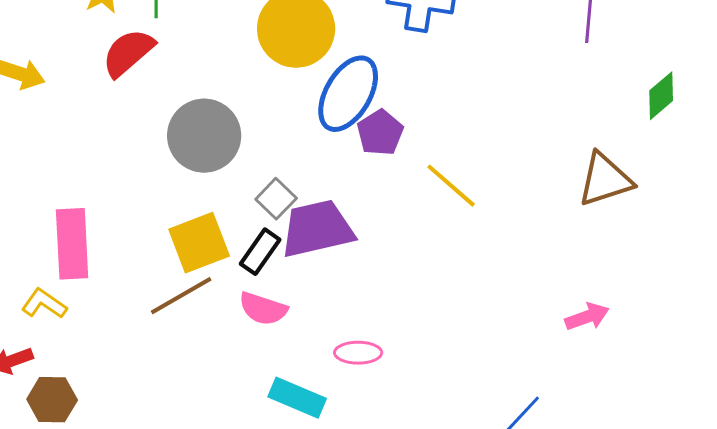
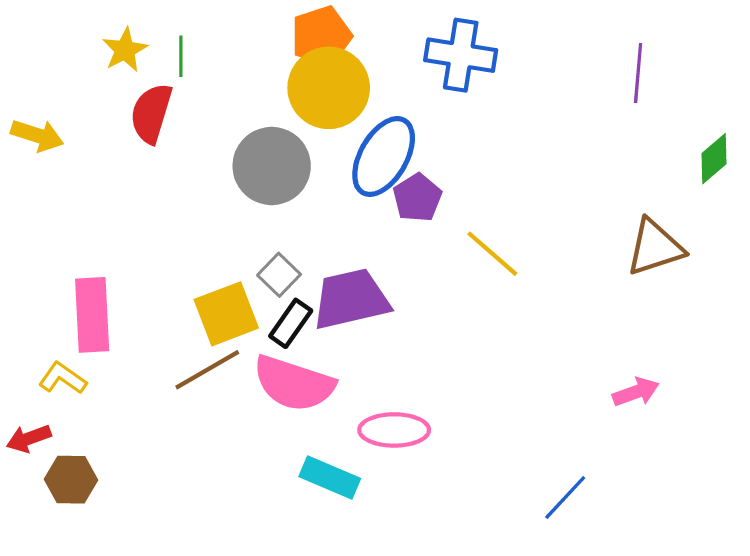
red semicircle: (128, 53) -> (151, 113), turned -32
gray circle: (204, 136) -> (272, 166), moved
gray square: (276, 199) -> (279, 275), moved
pink semicircle: (263, 309) -> (294, 384), size x1.6
pink ellipse: (358, 353) -> (394, 430), size x1.4

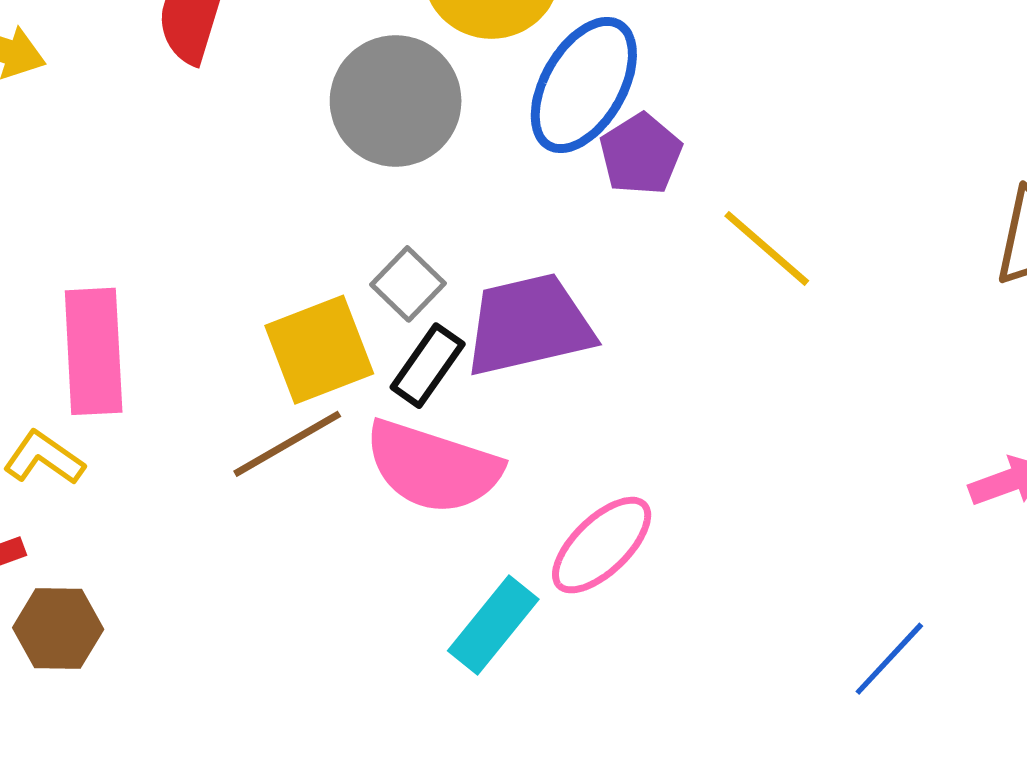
pink ellipse: (394, 430) -> (602, 545), turned -44
cyan rectangle: (330, 477) -> (493, 625), turned -74

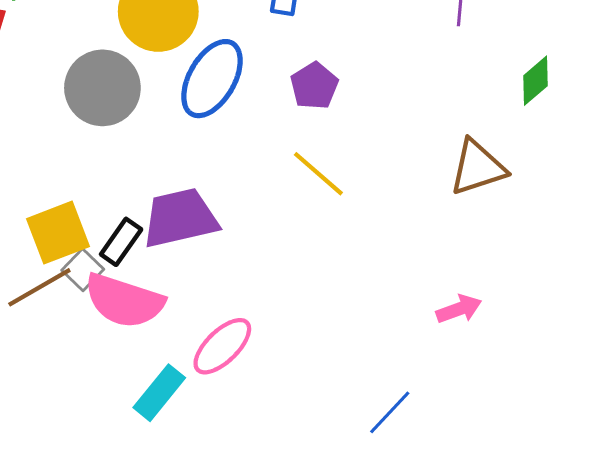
purple pentagon: (641, 154) -> (314, 86), moved
gray square: (408, 284) -> (83, 270), moved

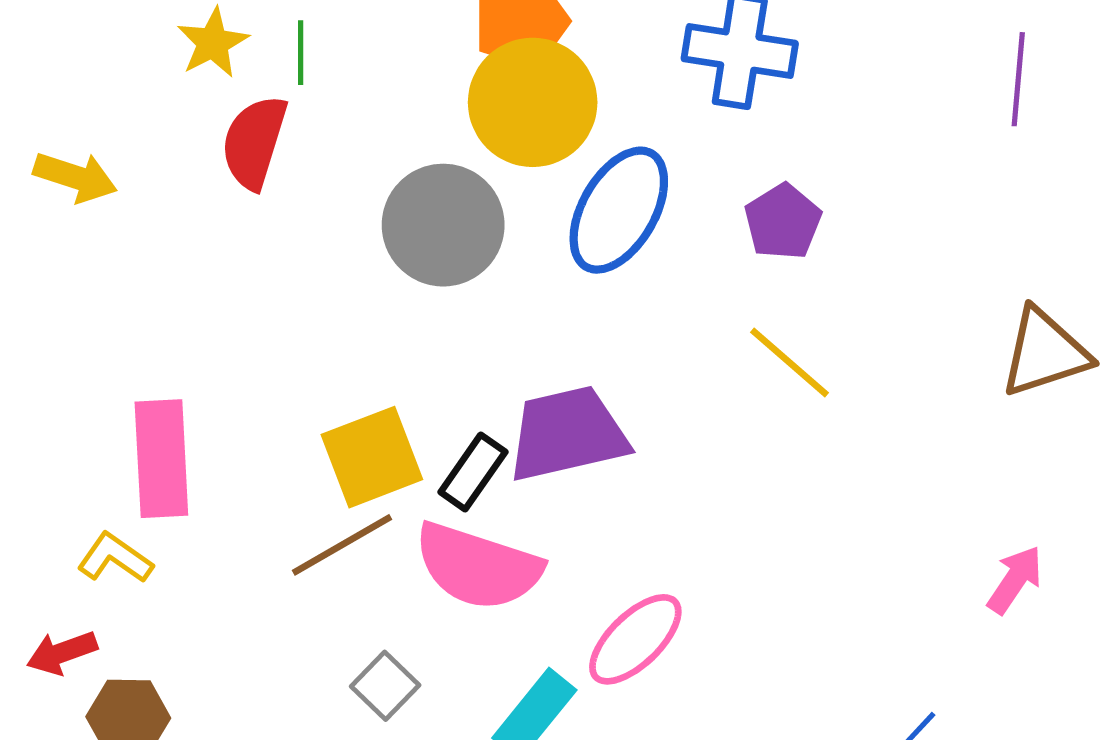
gray square: (83, 270) -> (385, 686), moved
pink arrow: (459, 309) -> (1015, 580), turned -36

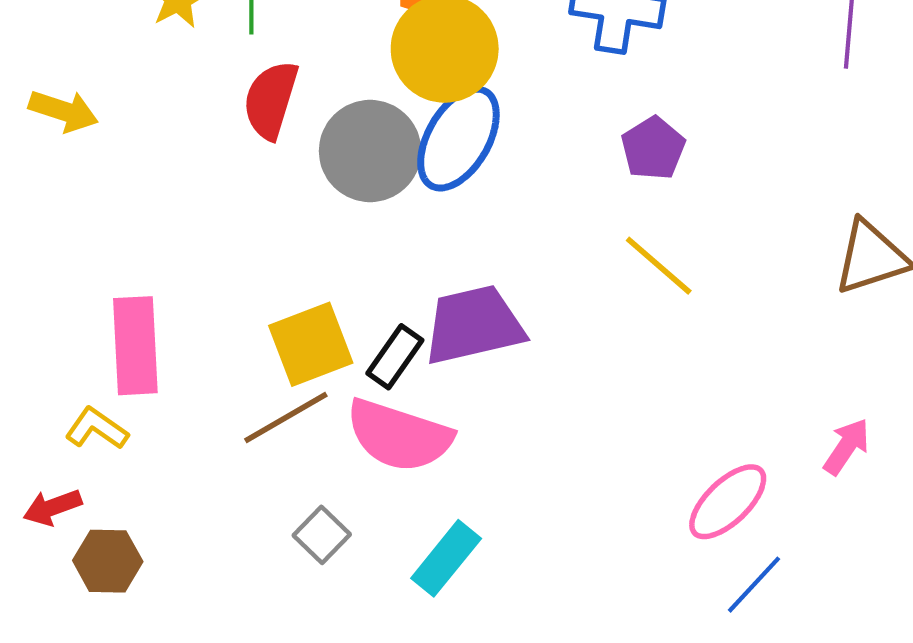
red semicircle: (254, 142) -> (271, 100), moved
blue ellipse: (619, 210) -> (458, 139), moved
pink ellipse: (635, 639) -> (728, 502), moved

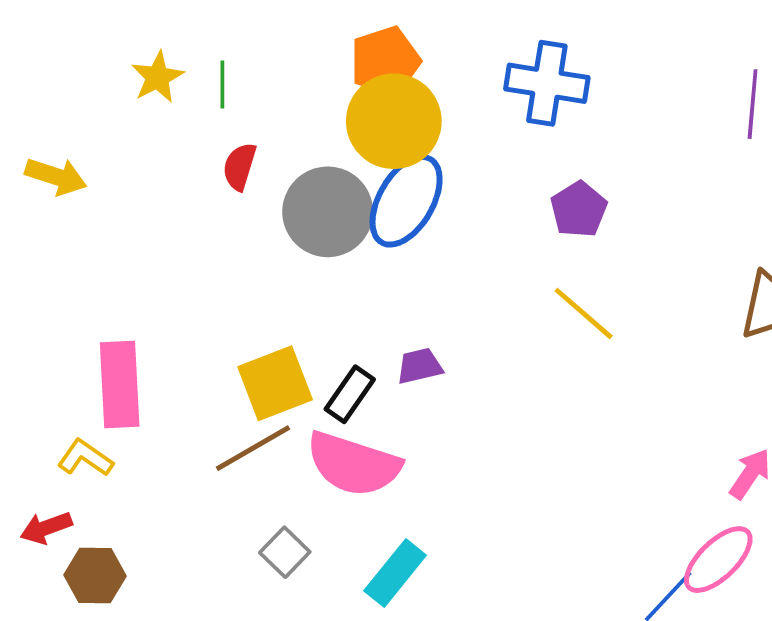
red semicircle: (271, 100) -> (240, 167), size x0.7
purple trapezoid: (474, 325) -> (420, 366), size x0.5
pink ellipse: (728, 502) -> (718, 560), moved

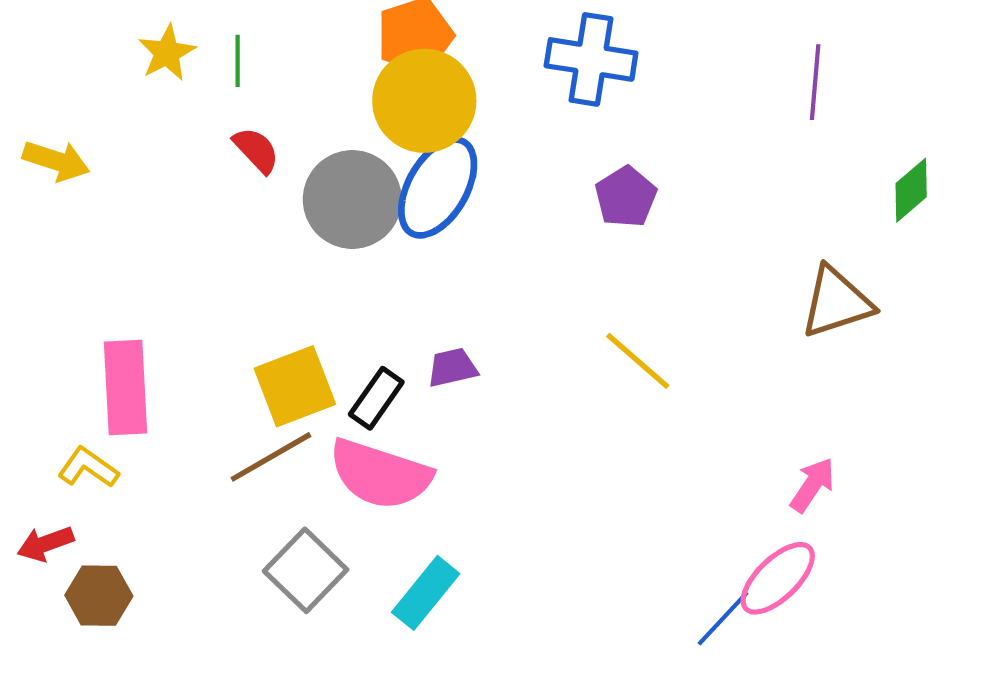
red semicircle: (240, 167) -> (256, 150), turned 120
yellow line: (584, 313) -> (638, 361), moved
gray square: (285, 552) -> (306, 570), size x1.5

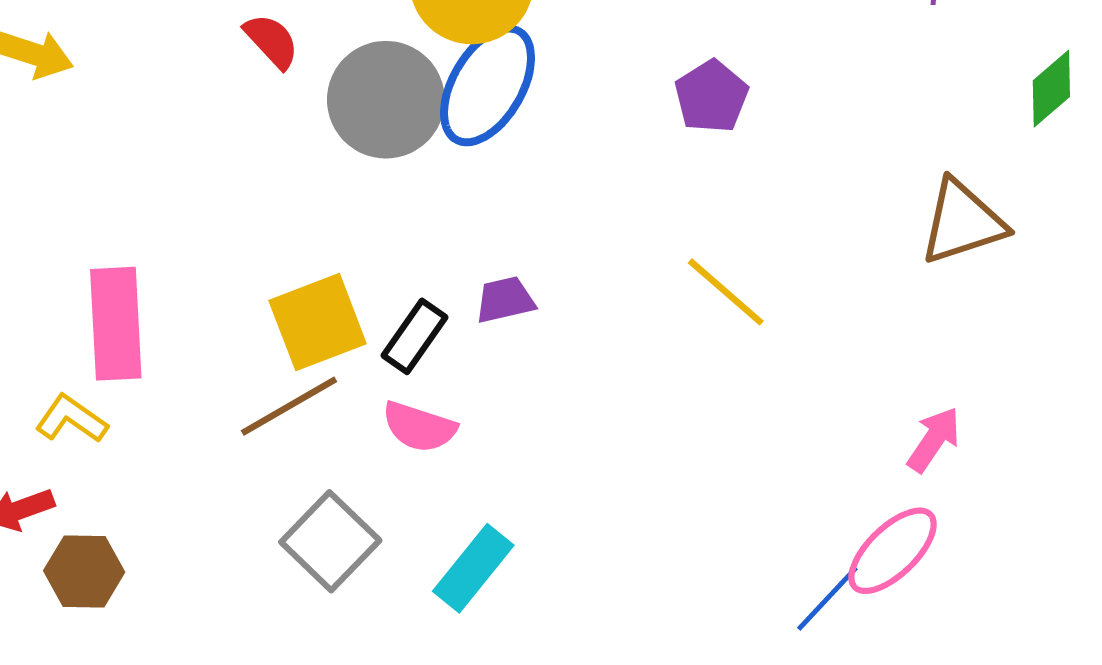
pink semicircle: (380, 474) -> (419, 427), size x0.6

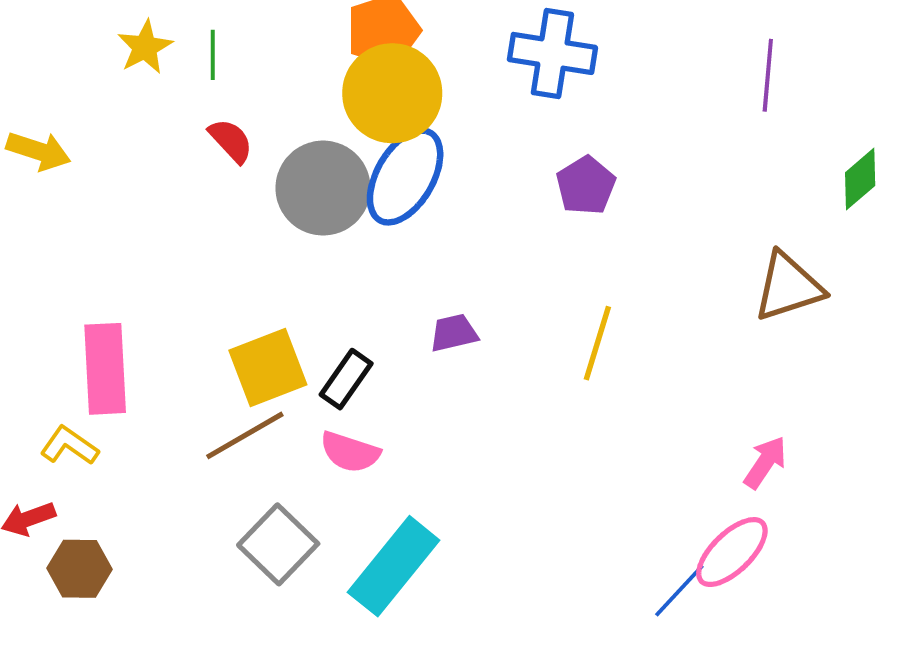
yellow line: (726, 292) -> (597, 343), turned 66
purple trapezoid: (505, 300) -> (454, 333), moved
cyan rectangle: (473, 568) -> (394, 566), size x1.4

